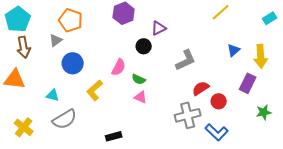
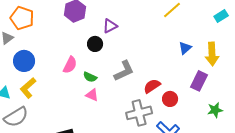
gray L-shape: (186, 60) -> (124, 71), moved
yellow L-shape: (95, 90) -> (28, 88), moved

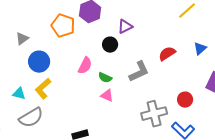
orange pentagon: (22, 18) -> (63, 26), moved
red semicircle: (152, 86) -> (167, 54), moved

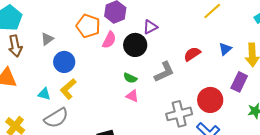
black circle: (110, 45) -> (135, 45), size x1.5
pink semicircle: (85, 66) -> (109, 40), moved
red circle: (185, 100) -> (210, 100), size x1.6

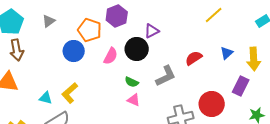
gray triangle: (47, 39) -> (49, 21), moved
pink semicircle: (109, 40) -> (111, 56), moved
blue circle: (64, 62) -> (74, 51), moved

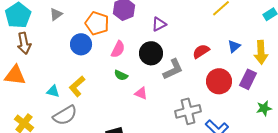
black circle: (137, 49) -> (151, 53), moved
green semicircle: (132, 82) -> (121, 75), moved
red circle: (212, 104) -> (219, 81), moved

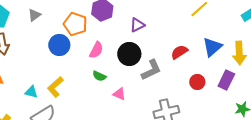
blue triangle: (234, 46) -> (212, 47), size x1.5
red circle: (219, 81) -> (197, 82), size x0.6

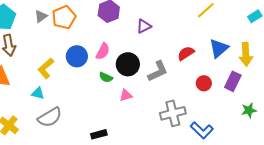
orange pentagon: (75, 24) -> (64, 17), moved, turned 30
blue circle: (59, 45) -> (77, 56), moved
black circle: (129, 54) -> (128, 64), moved
yellow L-shape: (55, 87) -> (46, 68), moved
pink triangle: (119, 94) -> (126, 95), turned -40

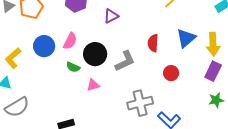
red semicircle: (186, 53) -> (153, 43), turned -54
purple rectangle: (233, 81) -> (213, 71), moved

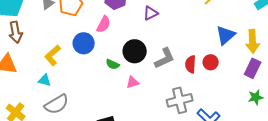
pink semicircle: (70, 41) -> (104, 24), moved
red semicircle: (153, 43) -> (191, 64), moved
red circle: (171, 73) -> (211, 62), moved

